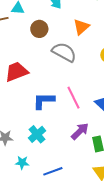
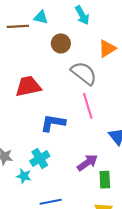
pink line: (73, 98) -> (88, 106), moved
cyan star: (22, 163) -> (24, 176), moved

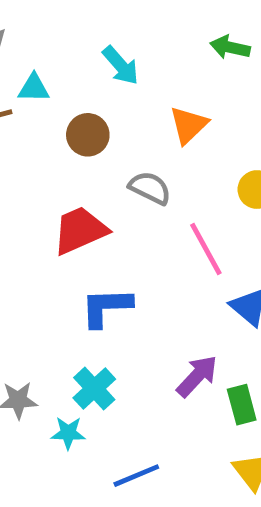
gray semicircle: (84, 73) -> (150, 188), size x0.7
red trapezoid: (28, 86) -> (80, 230), moved
pink line: (88, 106) -> (206, 249), moved

